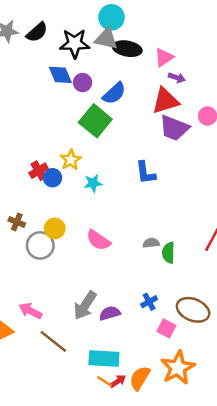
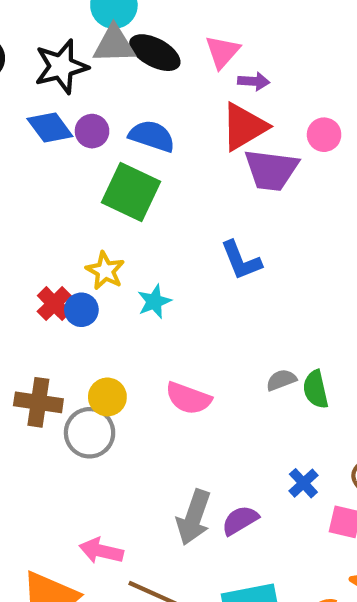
black ellipse: (127, 49) -> (155, 53), turned 32
blue semicircle: (114, 93) -> (152, 136), turned -105
brown cross: (17, 222) -> (38, 402), size x1.5

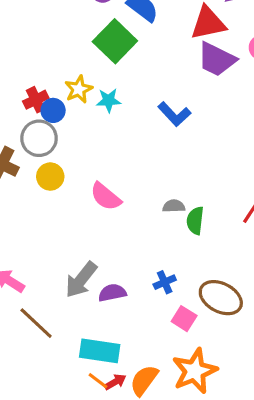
blue L-shape: (241, 260) -> (174, 114), turned -40
cyan star: (154, 302) -> (109, 100), moved
gray circle: (90, 433) -> (39, 138), moved

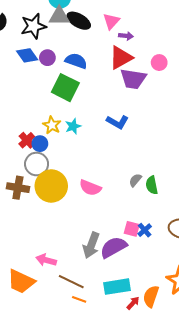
yellow circle: (50, 177) -> (51, 186), size x1.8
gray semicircle: (174, 206) -> (135, 180), turned -32
purple semicircle: (112, 293) -> (113, 247), size x1.5
pink square: (184, 319) -> (132, 229), moved
orange line: (98, 381) -> (79, 299), moved

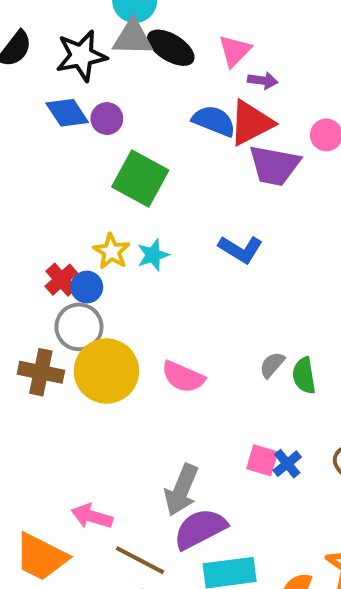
blue semicircle: (76, 61) -> (214, 121), moved
purple semicircle: (113, 247) -> (200, 529), moved

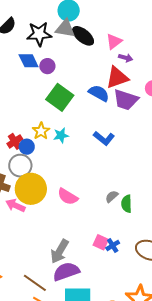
blue semicircle: (214, 121) -> (99, 93), moved
pink arrow: (92, 516) -> (15, 205), moved

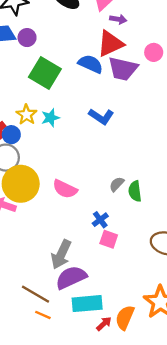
blue cross: (113, 245) -> (100, 220), moved

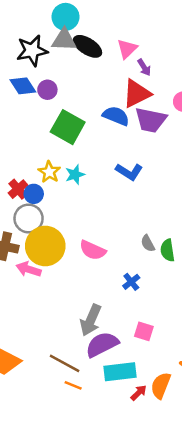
purple arrow: (118, 19) -> (144, 67), turned 49
gray semicircle: (117, 184) -> (148, 243), turned -70
pink square: (109, 239) -> (144, 331), moved

